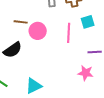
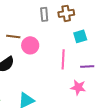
pink line: (69, 33) -> (63, 59), moved

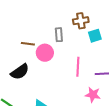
gray rectangle: (44, 14) -> (59, 35), moved
cyan square: (80, 36) -> (95, 36), moved

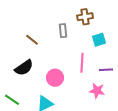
cyan square: (95, 36) -> (99, 40), moved
brown line: (28, 44) -> (32, 40), turned 32
pink circle: (45, 53) -> (55, 78), moved

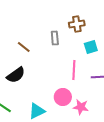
pink circle: (55, 78) -> (63, 97), moved
pink star: (97, 91) -> (81, 107), moved

